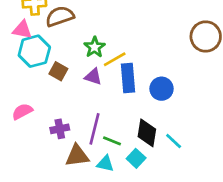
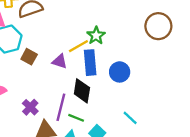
green star: (95, 47) -> (96, 36), moved
purple cross: (60, 129) -> (30, 107), turned -35
black diamond: (147, 133) -> (82, 91), moved

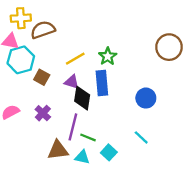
yellow line: (78, 46) -> (75, 59), moved
blue circle: (120, 72) -> (146, 98), moved
black diamond: (82, 91) -> (82, 98), moved
purple cross: (30, 107) -> (43, 113), moved

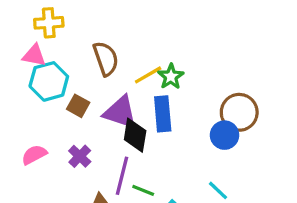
brown semicircle: (43, 30) -> (106, 59), moved, turned 90
brown circle: (169, 47) -> (239, 112), moved
yellow line: (75, 59) -> (148, 75), moved
purple triangle: (72, 82) -> (120, 112), size x1.6

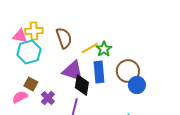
yellow cross: (49, 23) -> (34, 31), moved
brown square: (78, 106) -> (31, 84), moved
brown circle: (239, 112) -> (128, 71), moved

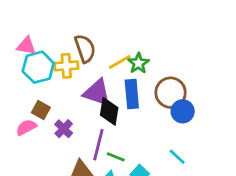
yellow cross: (34, 31) -> (66, 66), moved

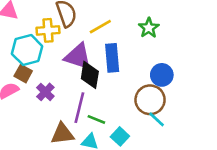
green star: (138, 63) -> (149, 28), moved
cyan hexagon: (38, 67) -> (27, 50), moved
brown circle: (171, 93) -> (150, 100), moved

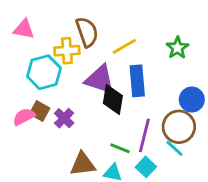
brown square: (23, 74) -> (40, 111), moved
purple line: (79, 108) -> (144, 135), moved
cyan line: (157, 119) -> (175, 148), moved

